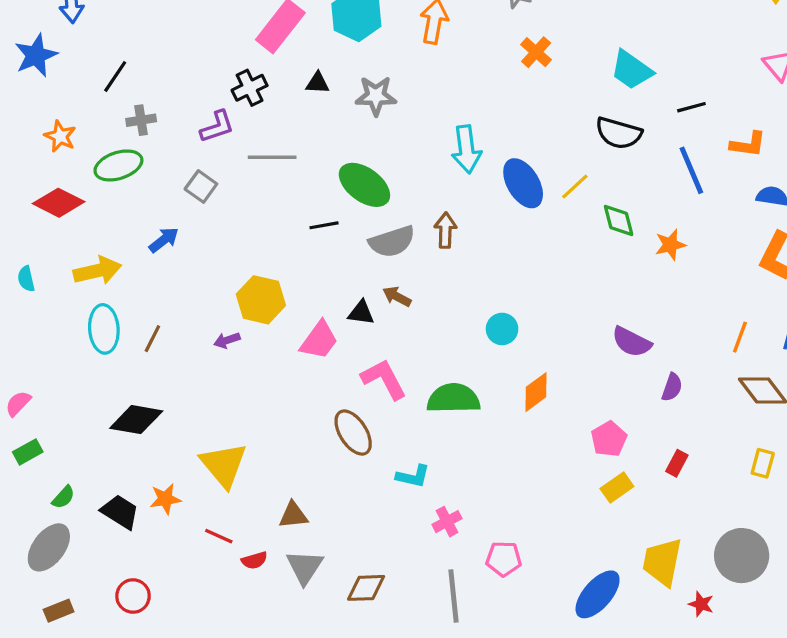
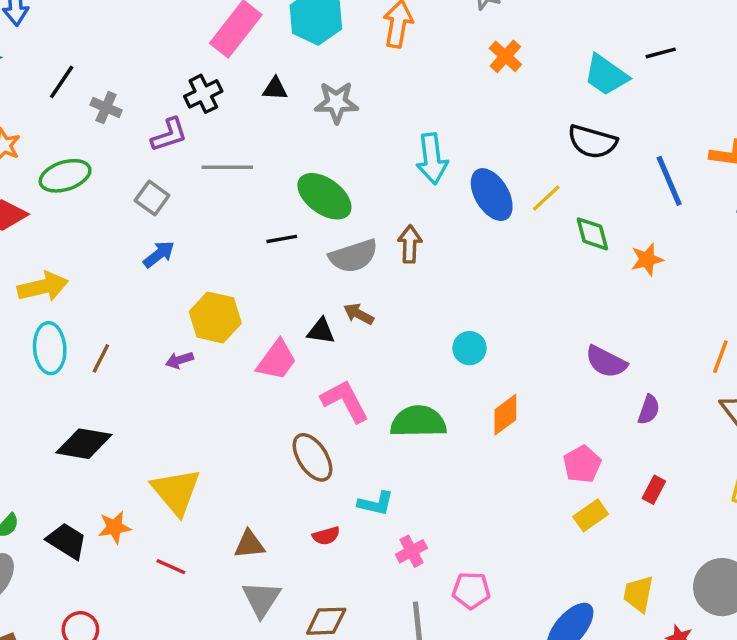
black line: (691, 107) -> (661, 53), moved
gray cross: (141, 120) -> (106, 108), moved, turned 32
blue arrow: (164, 240) -> (159, 254), moved
red semicircle: (254, 560) -> (326, 536), moved
yellow trapezoid: (662, 562) -> (638, 594), size x0.7

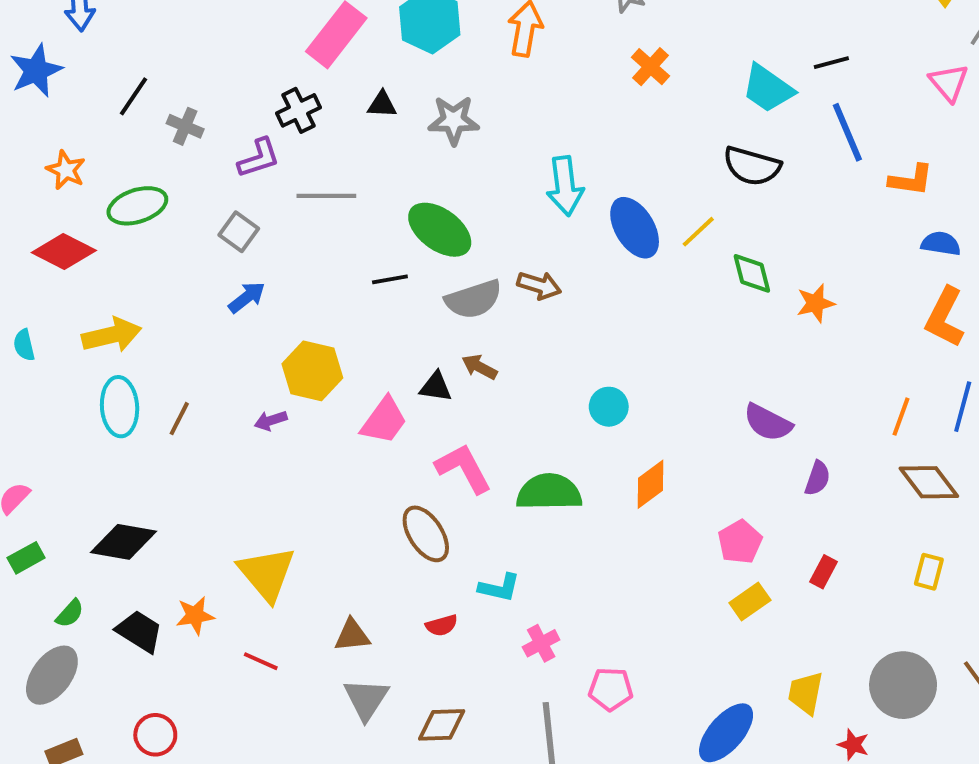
blue line: (669, 181) -> (847, 132), moved
brown arrow: (410, 244) -> (539, 285), turned 105
black diamond: (84, 444) -> (123, 542), moved

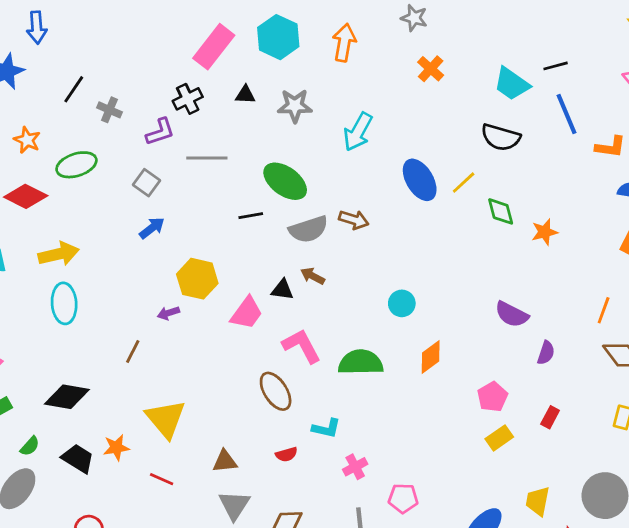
cyan arrow: (565, 186) -> (358, 132), moved, turned 36
brown line: (179, 419) -> (133, 351), moved

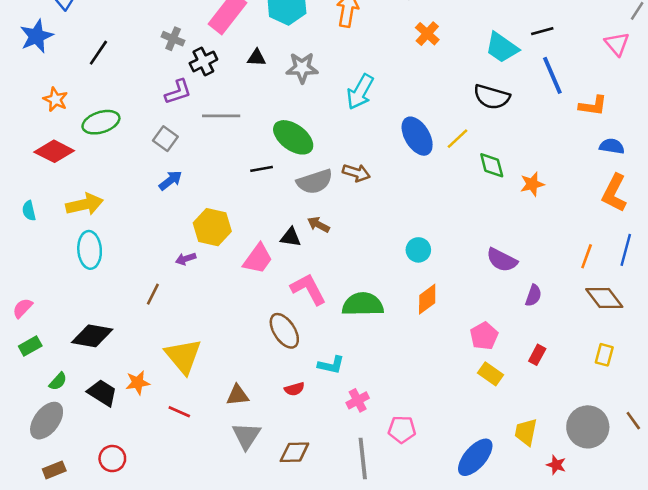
gray cross: (109, 110) -> (173, 39), moved
cyan circle: (402, 303) -> (418, 250), moved
yellow rectangle: (499, 438) -> (490, 374), turned 70

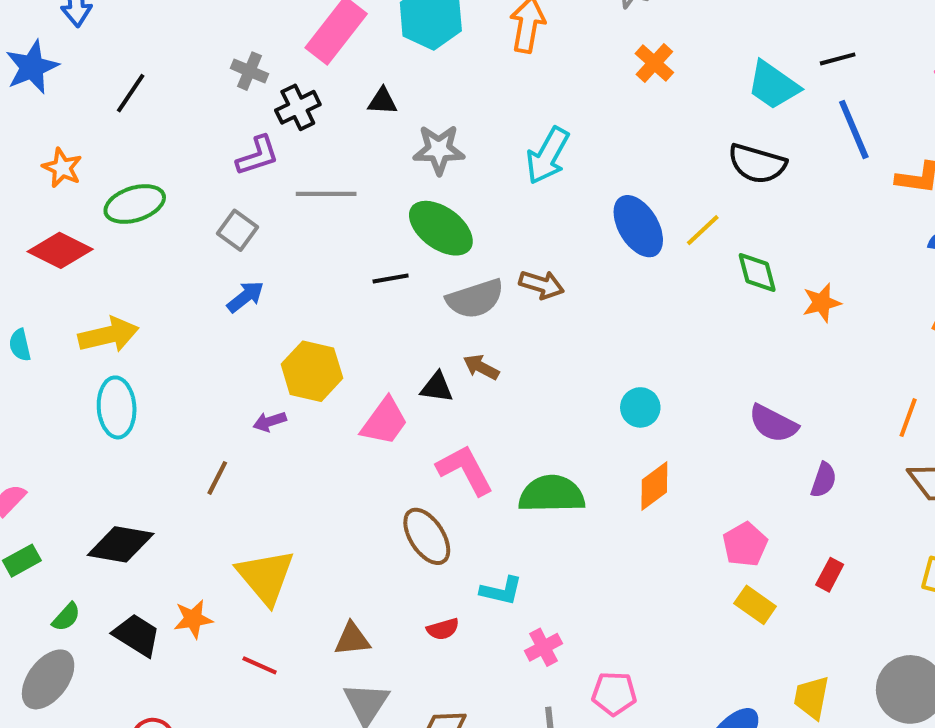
gray star: (302, 68) -> (439, 150), moved

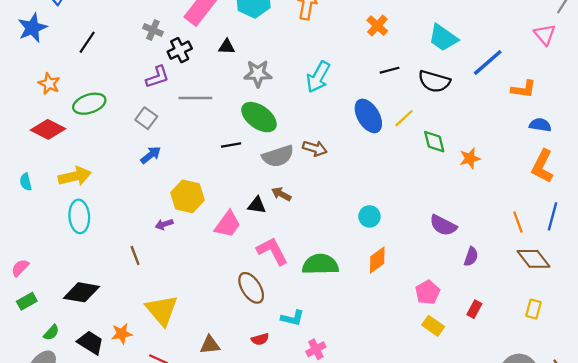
black line: (838, 59) -> (390, 70), moved
blue line: (854, 129) -> (488, 62), turned 72
orange line: (908, 418) -> (518, 222), turned -40
brown line: (217, 478) -> (135, 255), turned -48

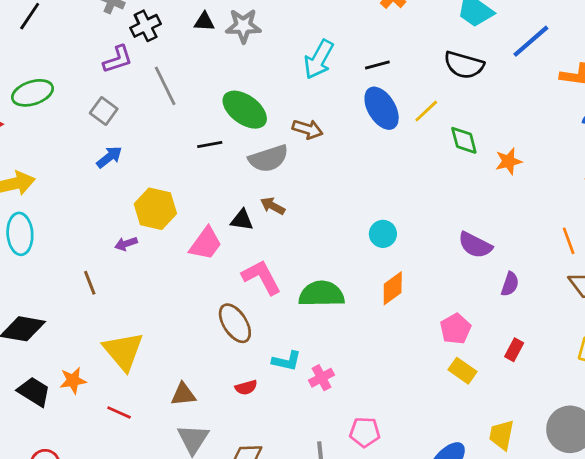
black line: (390, 70) -> (377, 65), moved
gray star: (258, 74) -> (243, 26), moved
gray line: (195, 98) -> (165, 86), turned 64
brown arrow: (315, 148) -> (308, 129), moved
pink cross: (316, 349) -> (321, 378), moved

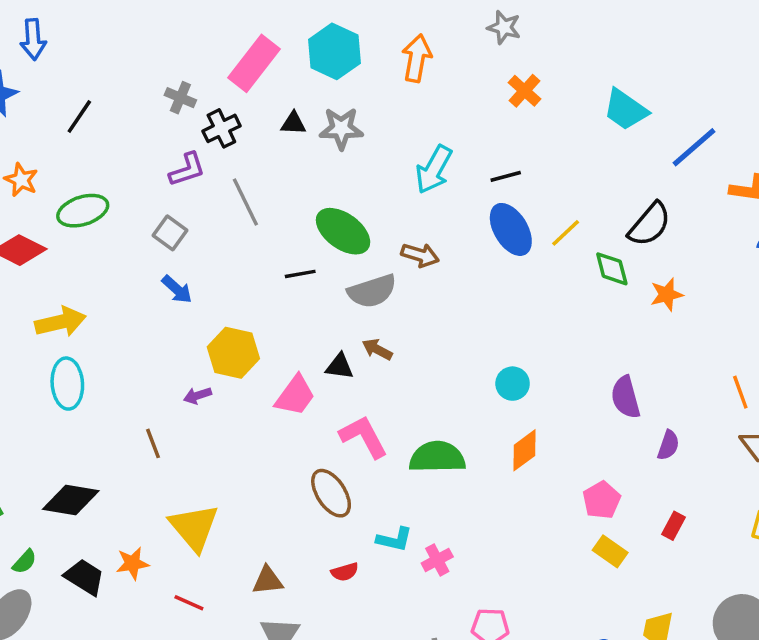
black semicircle: (464, 65) -> (650, 224), moved, turned -66
blue arrow: (109, 157) -> (177, 289), turned 80
purple semicircle: (475, 245) -> (626, 397), turned 48

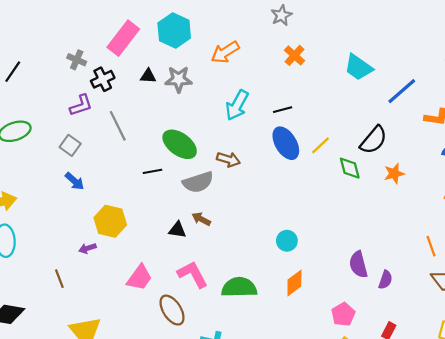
gray star: (504, 27) -> (281, 15), turned 30
orange arrow: (417, 58) -> (225, 52), moved, turned -132
orange star: (667, 295) -> (394, 174), moved
pink trapezoid: (295, 396) -> (140, 278), moved
purple semicircle: (626, 397) -> (358, 265), moved

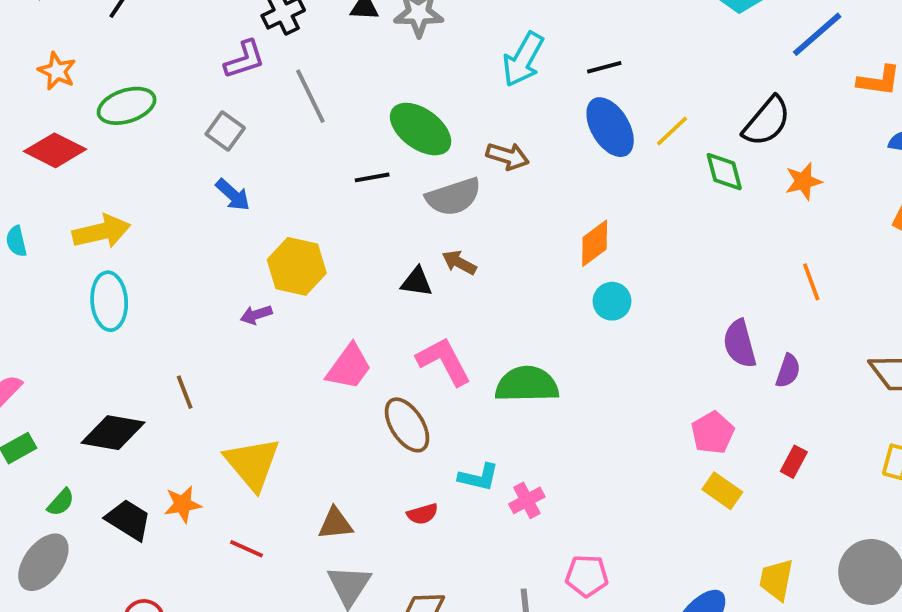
orange line: (431, 246) -> (811, 282), moved
brown line: (59, 279) -> (185, 392), moved
orange diamond: (294, 283) -> (595, 243), moved

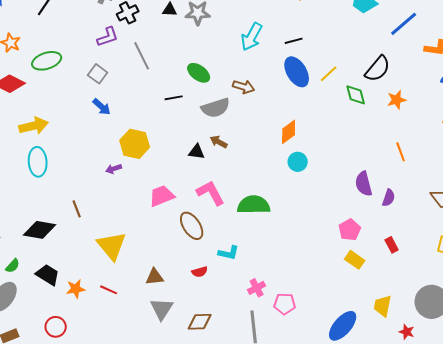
green ellipse: (421, 129) -> (199, 73), size x0.7
pink trapezoid: (349, 367) -> (162, 196), turned -148
red rectangle: (794, 462) -> (392, 245), turned -56
pink cross: (527, 500) -> (257, 288), moved
orange star: (183, 504) -> (76, 289), moved

